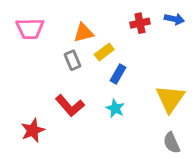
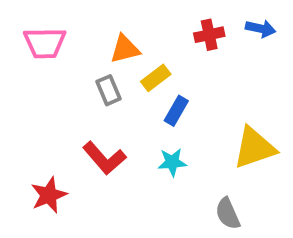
yellow triangle: (170, 99) -> (254, 148), turned 36
cyan star: (115, 108) -> (172, 162), turned -30
gray semicircle: (172, 143) -> (228, 214), moved

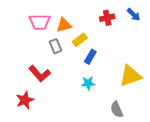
blue arrow: (261, 29) -> (134, 15), turned 32
pink trapezoid: (45, 43) -> (40, 22), moved
red L-shape: (104, 158) -> (40, 74), moved

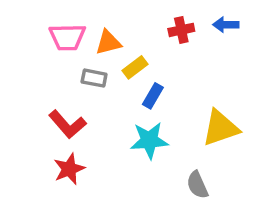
blue arrow: (134, 15) -> (226, 25), turned 136
gray rectangle: (55, 46) -> (94, 78), turned -56
cyan star: (88, 83) -> (149, 140), size x1.5
red star: (25, 100) -> (69, 169), moved

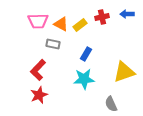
orange triangle: (108, 42) -> (61, 24), turned 42
yellow rectangle: (135, 67) -> (80, 25), moved
red L-shape: (67, 124) -> (38, 70), turned 85

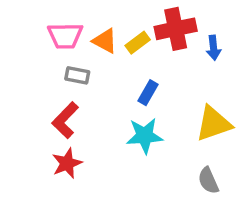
blue arrow: (127, 14) -> (214, 48), moved, turned -96
red cross: (102, 17) -> (176, 29), size x1.6
gray rectangle: (53, 44) -> (77, 75), moved
gray semicircle: (111, 104) -> (208, 181), moved

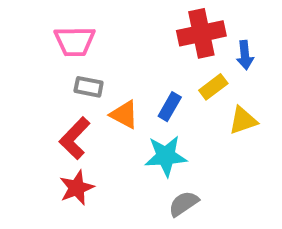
orange triangle: (105, 41) -> (124, 114), moved
yellow rectangle: (138, 43) -> (213, 87), moved
yellow triangle: (214, 124) -> (243, 120), moved, size x0.7
gray semicircle: (208, 181) -> (184, 204), moved, turned 80

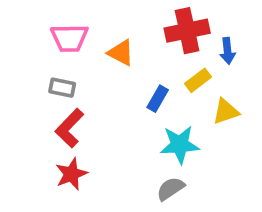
gray rectangle: (89, 87) -> (62, 88), moved
orange triangle: (124, 114) -> (121, 53), moved
cyan star: (166, 156) -> (180, 145), moved

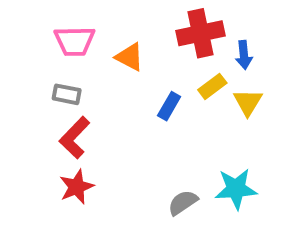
yellow triangle: (226, 112) -> (248, 102), moved, turned -40
cyan star: (180, 145) -> (236, 189), moved

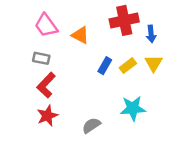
pink trapezoid: (75, 41) -> (46, 25), turned 55
yellow rectangle: (212, 86) -> (128, 66), moved
cyan star: (236, 189) -> (133, 108), moved
gray semicircle: (183, 203) -> (91, 125), moved

